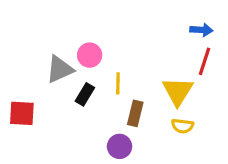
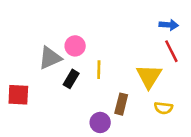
red line: (205, 61) -> (171, 51), turned -45
brown rectangle: (135, 113) -> (121, 104), moved
yellow semicircle: (182, 126) -> (163, 108), moved

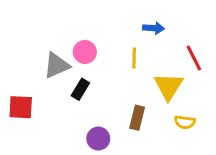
blue arrow: (169, 25) -> (154, 28), moved
yellow line: (99, 70) -> (134, 58), moved
purple circle: (100, 122) -> (98, 139), moved

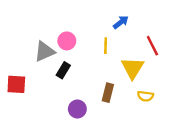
blue arrow: (154, 28) -> (121, 22), turned -42

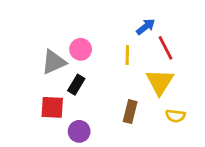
red line: (152, 46) -> (165, 48), moved
red square: (16, 84) -> (52, 107), moved
purple circle: (77, 109) -> (79, 131), moved

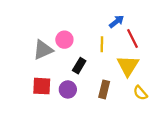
black rectangle: (76, 85) -> (79, 66), moved
yellow semicircle: (175, 116) -> (140, 93), turned 42
purple circle: (79, 131) -> (68, 89), moved

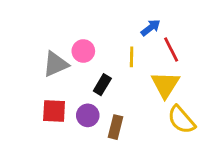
brown rectangle: (104, 89) -> (116, 127), moved
yellow semicircle: (140, 93) -> (181, 120), size x1.5

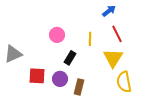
blue arrow: (151, 28) -> (109, 11), moved
gray triangle: (56, 64) -> (13, 54), moved
yellow semicircle: (181, 120) -> (124, 82), turned 30

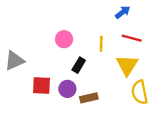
red line: (117, 34) -> (132, 38), turned -48
brown rectangle: (79, 87) -> (89, 98), turned 63

